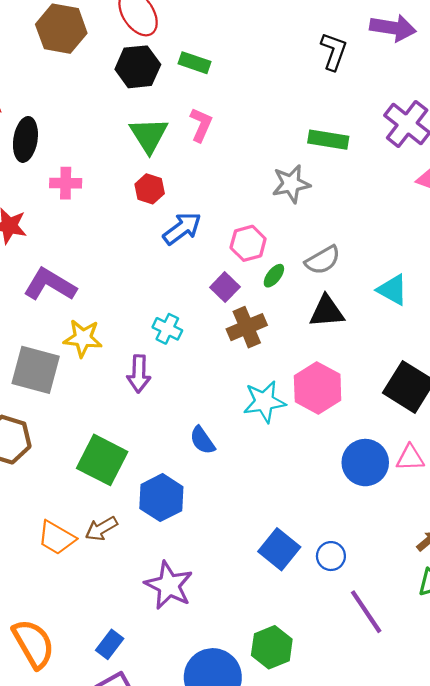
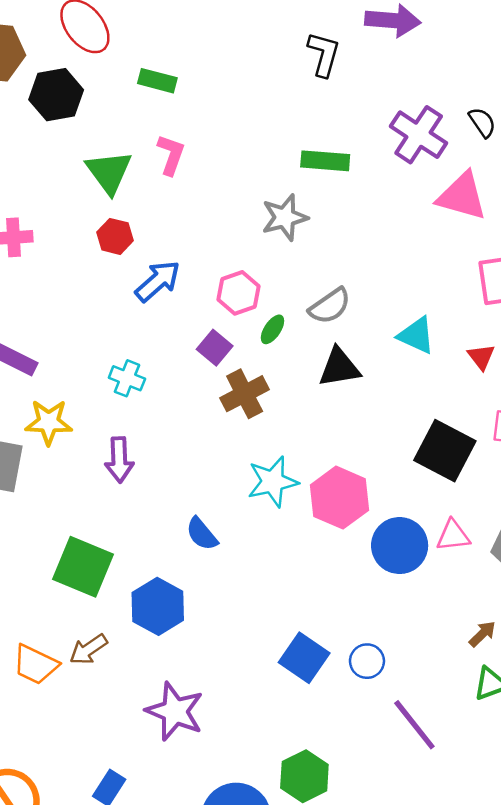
black hexagon: (138, 67) -> (56, 95), moved
cyan cross: (167, 329) -> (127, 378), moved
pink hexagon: (318, 388) -> (340, 498), moved

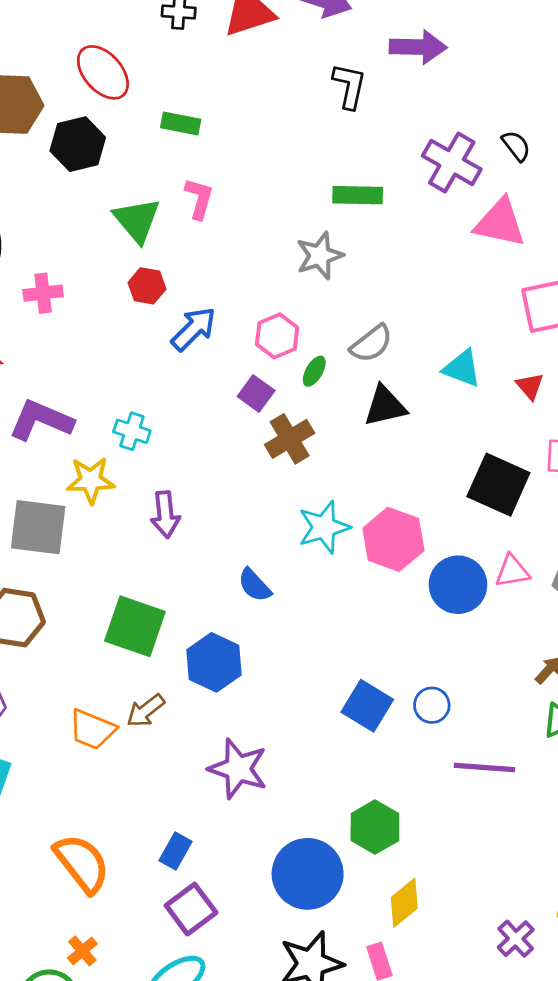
cyan cross: (127, 378) -> (132, 431), moved
purple line: (414, 725) -> (484, 767), turned -44

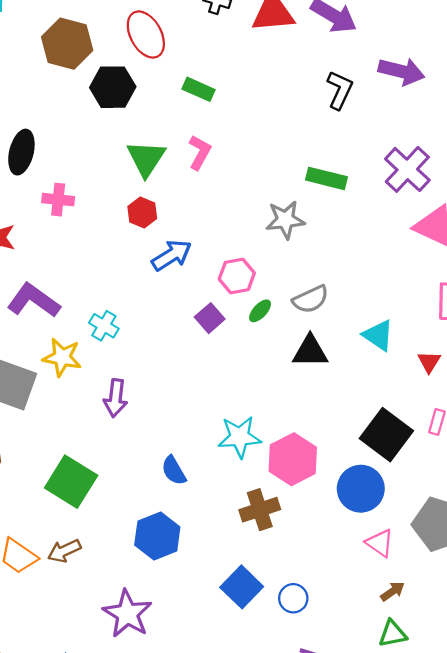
brown cross: (290, 439) -> (260, 510), moved
pink triangle: (512, 571) -> (380, 543), moved, turned 32
blue circle: (458, 585) -> (361, 489), moved
blue hexagon: (214, 662) -> (157, 536), moved

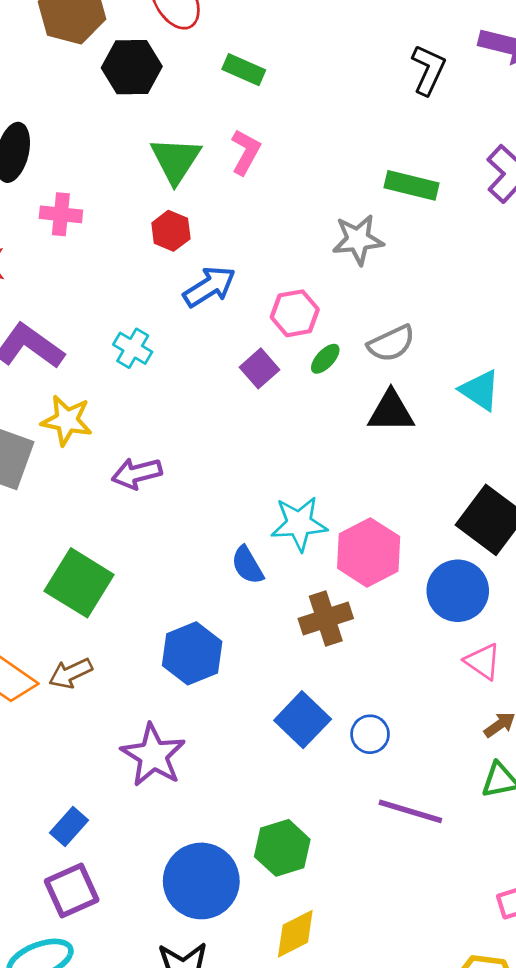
cyan cross: (104, 326) -> (133, 348), moved
purple arrow: (115, 398) -> (137, 473), turned 69
blue semicircle: (174, 471) -> (247, 565), moved

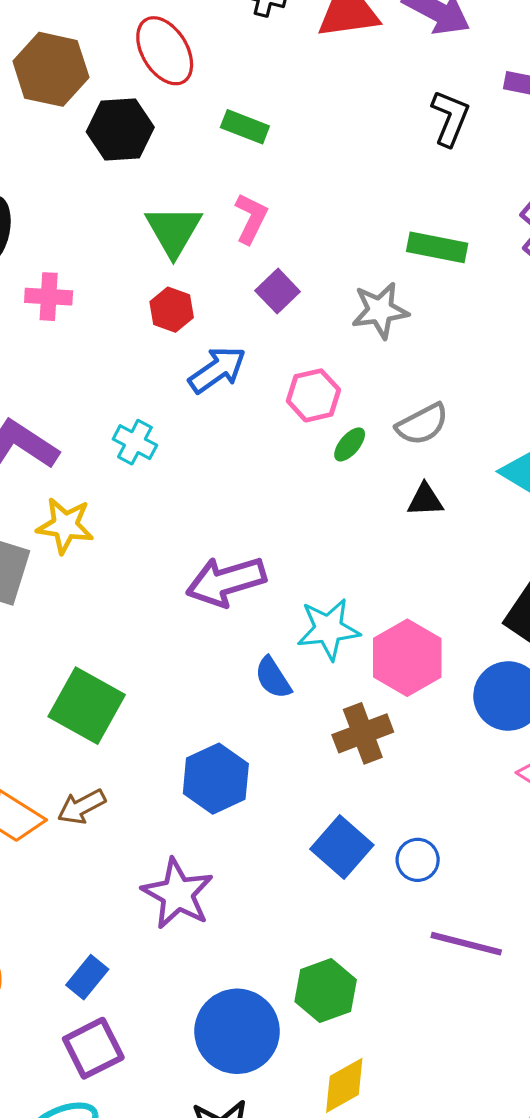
purple square: (260, 368) -> (278, 291), moved
black triangle: (391, 412) -> (425, 500), size x0.7
purple arrow: (137, 473) -> (226, 581), moved, size x1.4

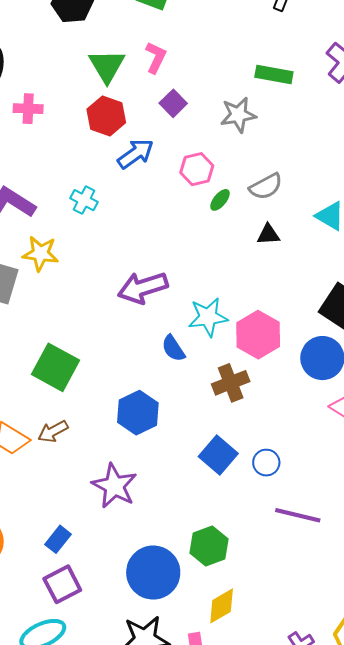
red hexagon: (172, 310) -> (106, 116), size x1.4

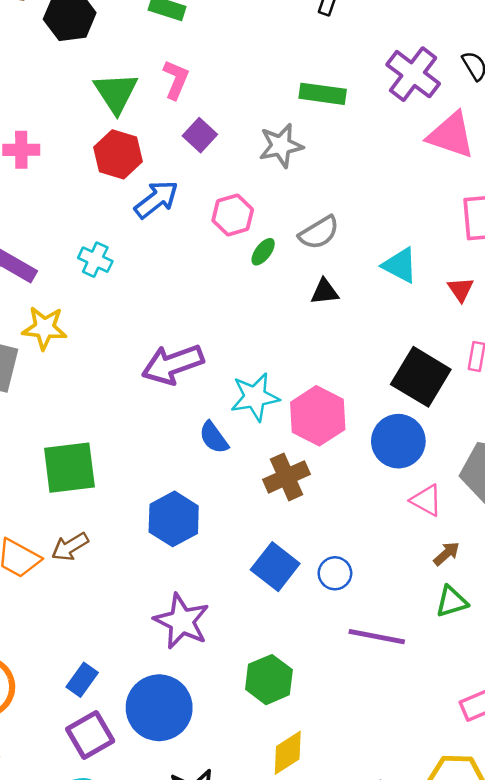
green square: (55, 367) -> (69, 468), turned -33
purple star: (114, 486) -> (182, 621), moved
blue circle: (153, 573) -> (159, 708), moved

